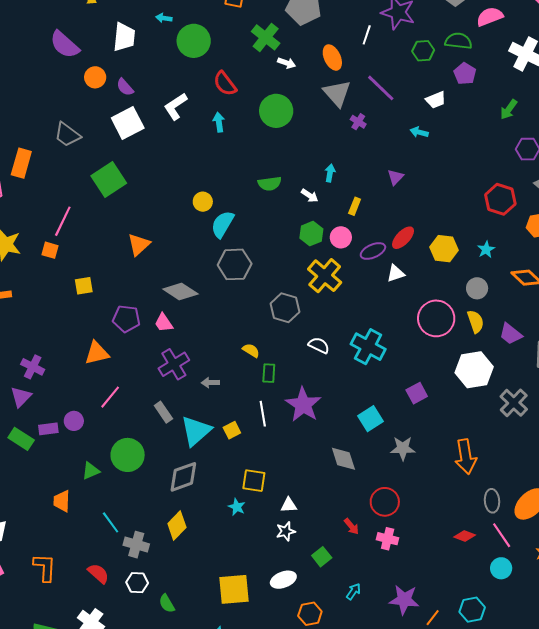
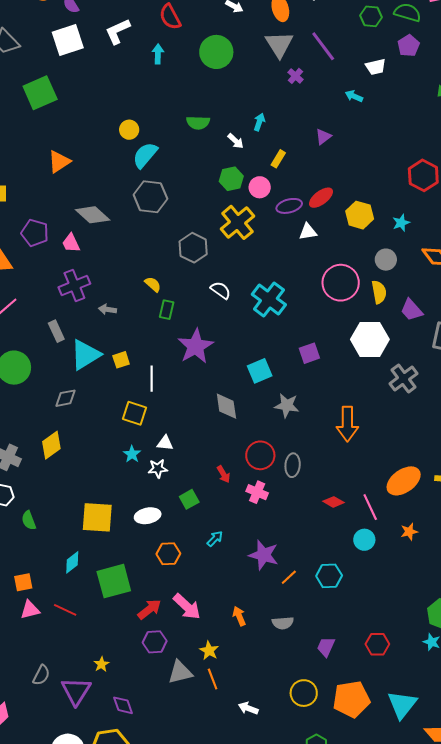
white line: (263, 414) -> (152, 379), moved
gray diamond: (183, 477) -> (66, 398), size x0.7
gray ellipse: (492, 501) -> (293, 465), moved
cyan star: (237, 507) -> (132, 454), moved

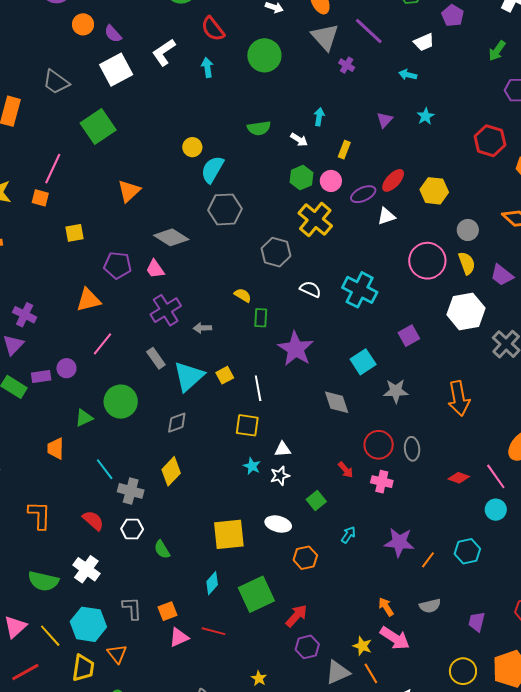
cyan star: (401, 223) -> (426, 116), moved
white ellipse: (148, 516) -> (278, 524), turned 35
pink arrow: (187, 607) -> (395, 638), moved

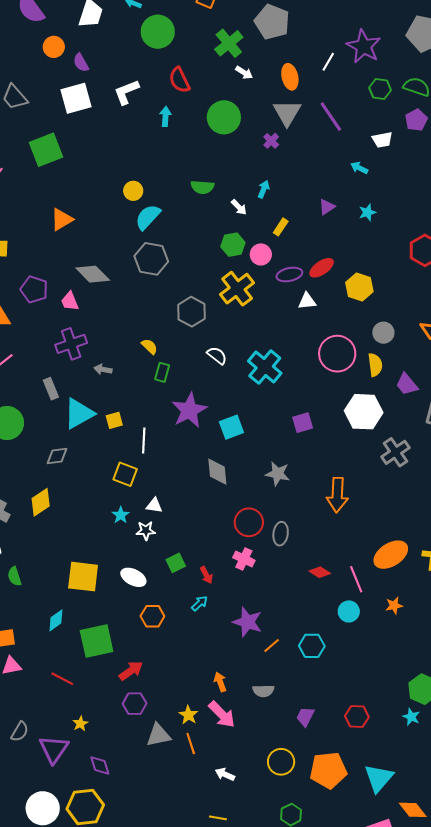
purple cross: (347, 65) -> (271, 141), moved
cyan square: (363, 362) -> (231, 427), moved
red arrow: (346, 470) -> (206, 575), moved
red line: (213, 631) -> (62, 679), moved

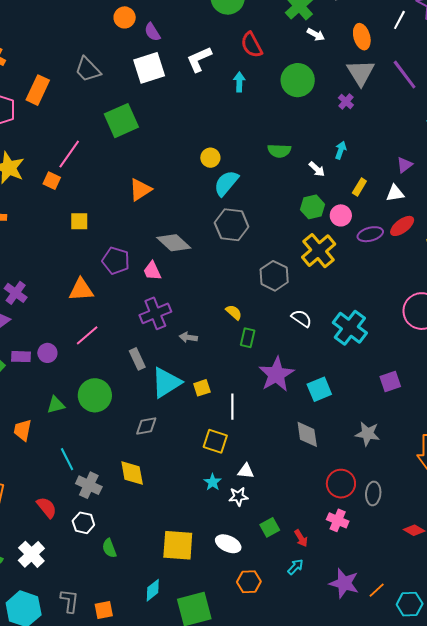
white triangle: (307, 301) -> (395, 193), moved
yellow diamond: (41, 502) -> (132, 473), turned -64
orange line: (272, 645) -> (377, 590), moved

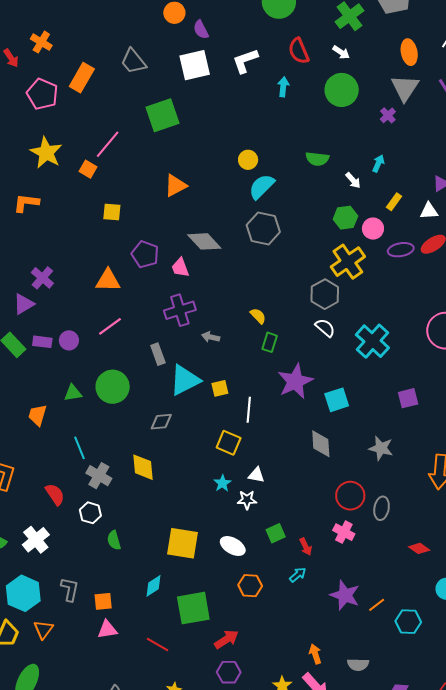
white arrow: (316, 35) -> (341, 52), moved
gray hexagon: (274, 276) -> (325, 294), moved

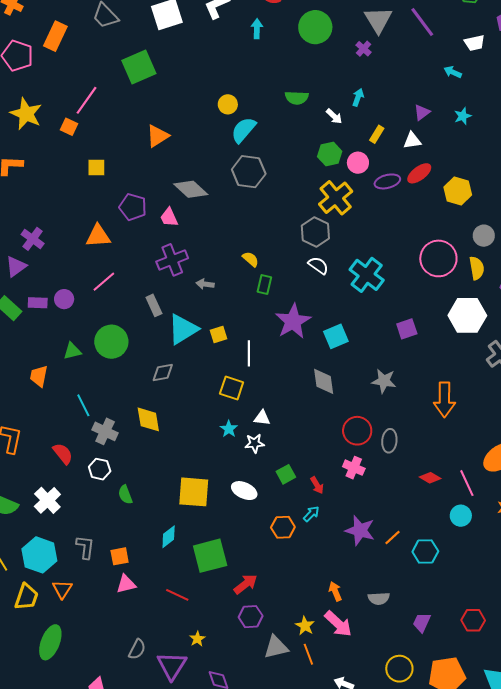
orange hexagon: (250, 586) -> (283, 527), moved

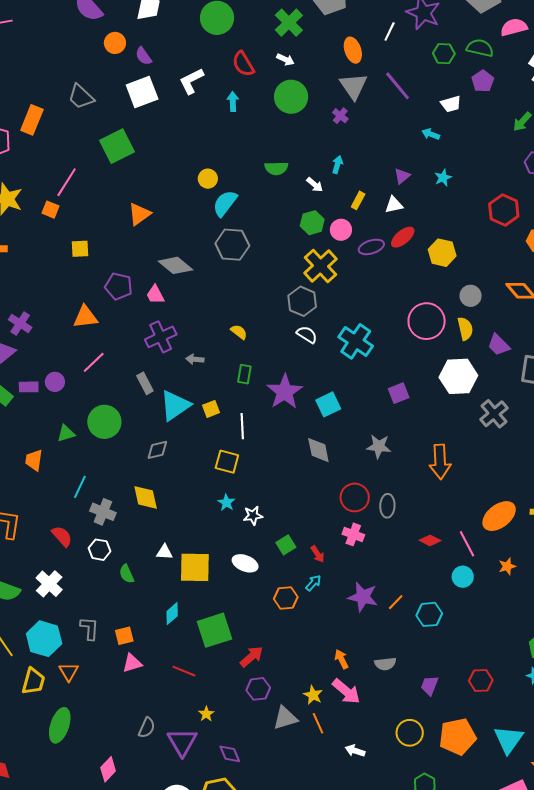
green rectangle: (264, 285) -> (244, 374), moved
cyan line: (83, 405) -> (80, 487), turned 55
white triangle: (262, 418) -> (164, 552), moved

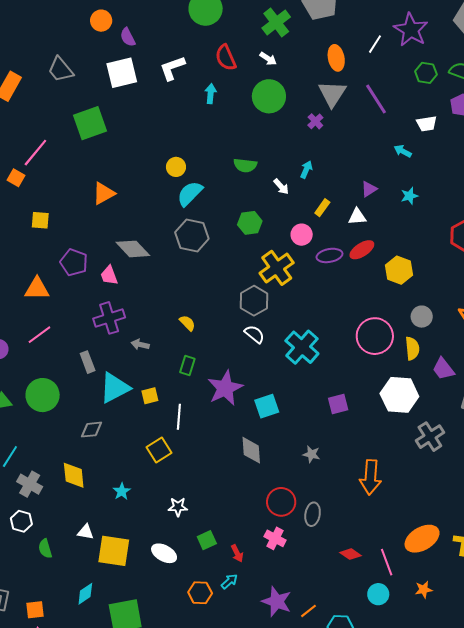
green hexagon: (312, 223) -> (250, 223), moved
gray star: (379, 446) -> (311, 454), size x0.7
yellow square: (227, 462) -> (159, 450), turned 35
cyan star: (226, 503) -> (122, 491), moved

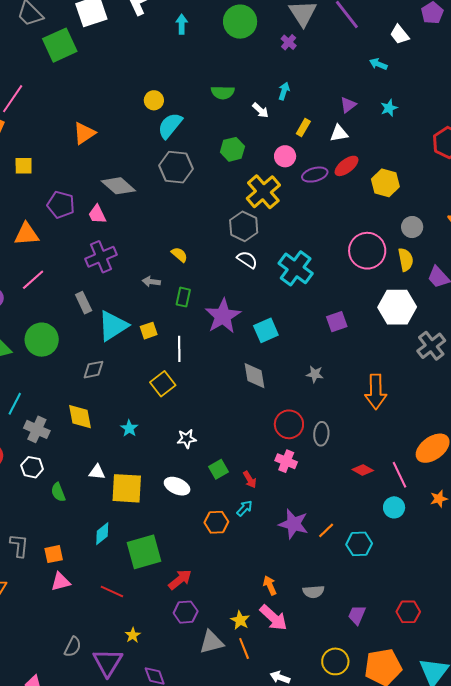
green square: (90, 123) -> (60, 45), moved
white trapezoid: (427, 124) -> (400, 35), turned 65
gray arrow: (140, 344) -> (151, 282), moved

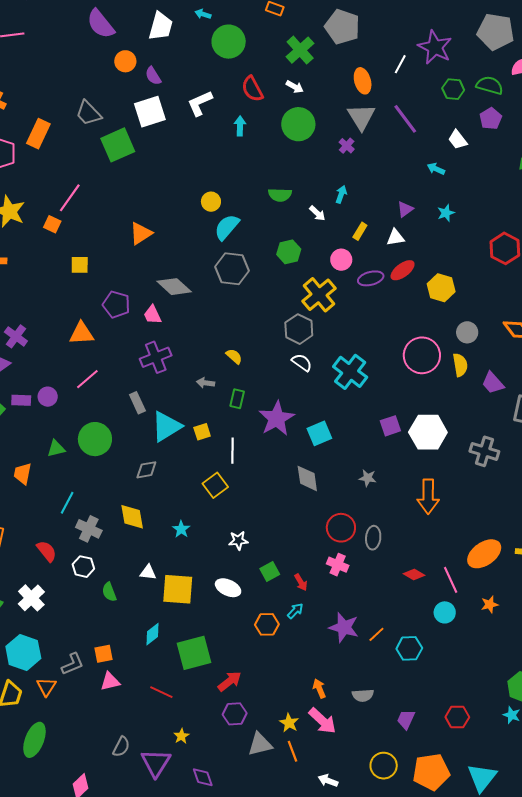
white hexagon: (397, 307) -> (428, 432), moved
gray cross: (431, 346) -> (484, 451), turned -36
gray L-shape: (19, 545) -> (73, 664), moved, turned 60

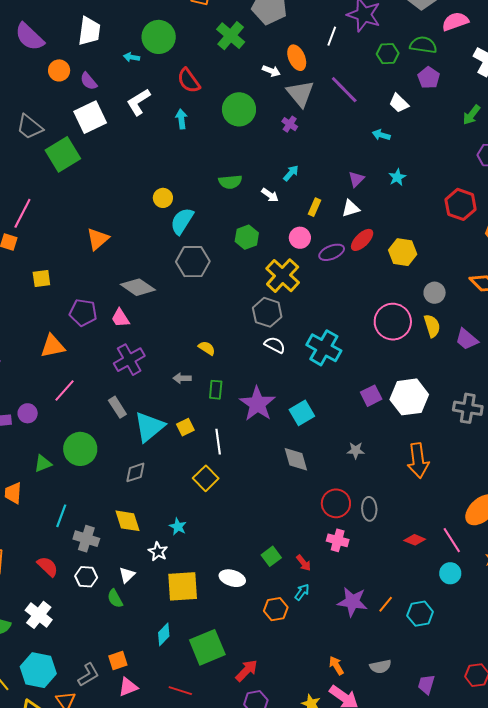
cyan arrow: (203, 14) -> (132, 57), moved
white arrow: (295, 87) -> (271, 71), moved
cyan arrow: (341, 194) -> (291, 173), turned 30
white star: (238, 540) -> (158, 551), moved, turned -30
white triangle: (148, 572) -> (127, 575), moved, turned -42

